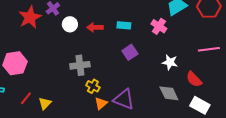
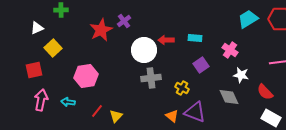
white circle: (70, 24) -> (144, 50), moved, size x1.6
pink cross: (159, 26) -> (230, 50), moved
yellow cross: (93, 86) -> (182, 88), moved
gray diamond: (169, 93) -> (229, 97), moved
orange triangle: (101, 103) -> (172, 116), turned -40

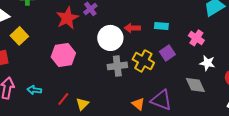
pink hexagon: (86, 76) -> (63, 55), moved
yellow cross: (182, 88) -> (143, 61), moved, size x1.5

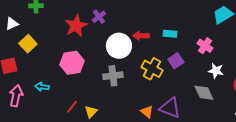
gray cross: (117, 66) -> (113, 76), moved
cyan arrow: (34, 90) -> (42, 87), moved

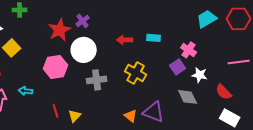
white circle: (119, 46) -> (84, 50), moved
purple square: (176, 61) -> (178, 67), moved
red line: (72, 107) -> (56, 111), turned -56

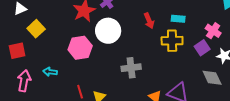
red arrow: (125, 40) -> (149, 21), turned -112
yellow cross: (136, 73) -> (172, 41), moved, turned -30
gray cross: (97, 80) -> (131, 68), moved

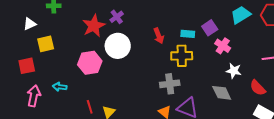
yellow square: (36, 29) -> (46, 44), turned 30
purple square: (202, 48) -> (210, 28), moved
gray cross: (131, 68) -> (170, 84), moved

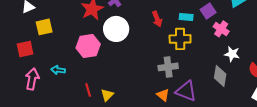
gray diamond: (222, 93) -> (220, 76), turned 35

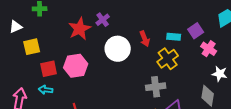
white circle: (116, 29) -> (118, 49), moved
yellow cross: (180, 39) -> (168, 59), turned -35
red square: (25, 49) -> (49, 69), moved

